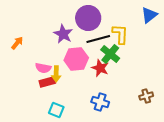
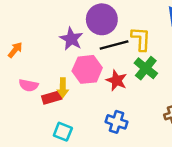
green cross: (110, 54) -> (146, 68), moved
pink semicircle: (43, 68) -> (29, 85), moved

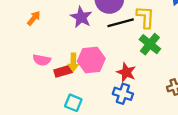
orange arrow: (15, 50) -> (34, 18), moved
pink hexagon: (87, 69) -> (91, 60), moved
red star: (116, 80) -> (126, 72), moved

